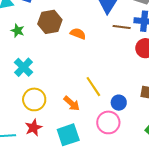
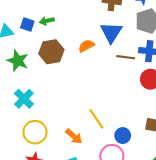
green star: (17, 31) -> (18, 61), size x1.5
orange semicircle: (78, 34) -> (86, 46), moved, turned -49

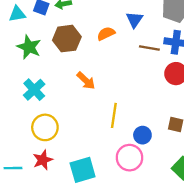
blue triangle: (111, 32) -> (134, 20), size x0.7
yellow line: (96, 119) -> (114, 115), turned 40
orange arrow: (74, 136) -> (86, 81), moved

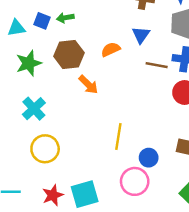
green star: (29, 47) -> (29, 63), turned 30
orange arrow: (86, 81) -> (88, 85), moved
red star: (43, 160) -> (53, 195), moved

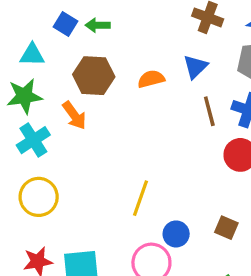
cyan triangle: (16, 28) -> (32, 55), moved
green star: (29, 63) -> (24, 96), moved
brown line: (157, 65) -> (209, 111), turned 55
orange arrow: (88, 85) -> (74, 115), moved

